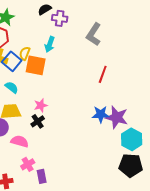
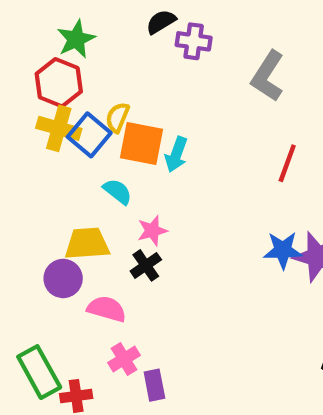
cyan arrow: (50, 44) -> (176, 154), moved
cyan semicircle: (12, 87) -> (117, 191), moved

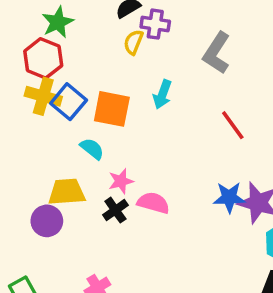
yellow semicircle: (117, 117) -> (134, 42), moved
cyan arrow: (176, 154) -> (162, 94), moved
red line: (287, 163) -> (233, 125), turned -56
pink semicircle: (107, 309) -> (153, 203), moved

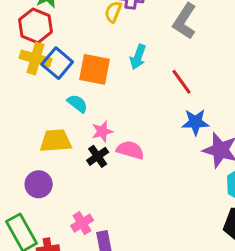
red line: (233, 125) -> (181, 82), moved
blue star: (229, 197) -> (195, 122), moved
purple circle: (47, 221) -> (39, 184), moved

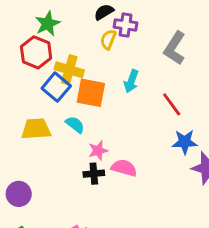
yellow cross: (35, 58) -> (69, 70), moved
yellow trapezoid: (56, 141) -> (36, 129), moved
black cross: (98, 156) -> (94, 174), turned 30
purple circle: (39, 184) -> (19, 194), moved

